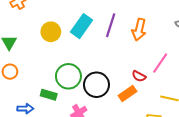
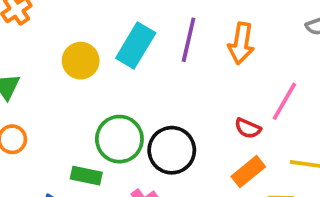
orange rectangle: (128, 93) -> (248, 172), moved

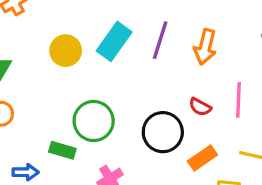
pink line: (284, 101) -> (239, 100), turned -32
red semicircle: (248, 128) -> (200, 107), moved
black circle: (172, 150) -> (163, 132), moved

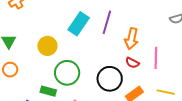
orange arrow: (205, 47) -> (132, 39), moved
yellow circle: (66, 51) -> (47, 46), moved

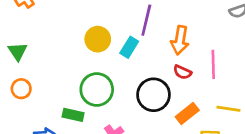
cyan rectangle: (79, 24) -> (129, 47), moved, size x0.7
yellow circle: (47, 46) -> (98, 39), moved

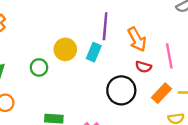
orange arrow: (180, 40) -> (137, 39), turned -30
green circle: (97, 90) -> (39, 67), moved, size x0.6
orange rectangle: (187, 114) -> (162, 93), moved

